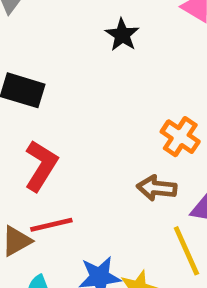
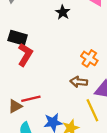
red L-shape: (41, 166) -> (25, 55), moved

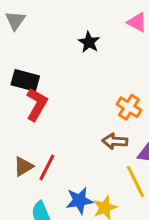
red line: (31, 99) -> (47, 167), turned -48
brown triangle: (15, 106) -> (23, 166), moved

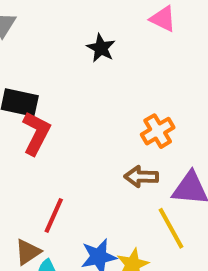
orange cross: (129, 107) -> (158, 131), turned 30
brown triangle: (23, 166) -> (28, 252), moved

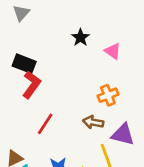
pink triangle: (163, 19) -> (113, 51), moved
red line: (54, 215) -> (45, 124), moved

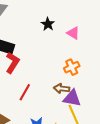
purple triangle: (123, 134) -> (72, 98), moved

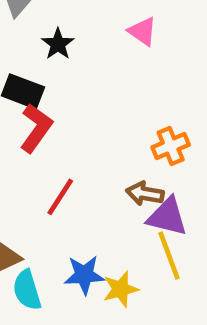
black star: (48, 24) -> (58, 44), moved
pink triangle: (73, 33) -> (142, 31), moved

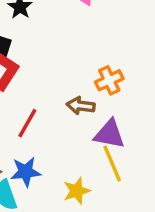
brown arrow: (145, 194) -> (81, 106), moved
blue star: (84, 275) -> (26, 172), moved

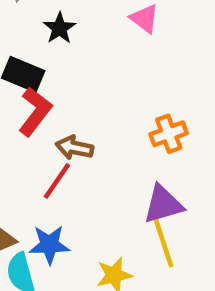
brown arrow: (81, 106) -> (74, 148), moved
purple triangle: (109, 134) -> (163, 204), turned -32

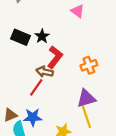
black star: (60, 28) -> (42, 36), moved
red L-shape: (35, 112) -> (55, 57), moved

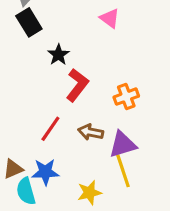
black rectangle: (21, 37) -> (29, 22), moved, turned 36
brown arrow: (45, 72) -> (91, 132), moved

